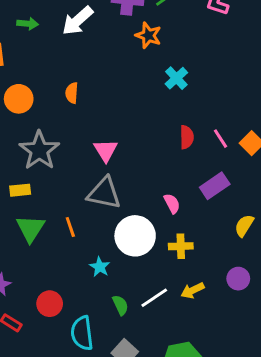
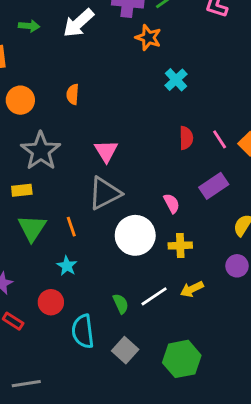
gray triangle: (104, 193) -> (105, 193), turned -39
cyan star: (100, 267) -> (67, 266), moved
purple circle: (238, 279) -> (237, 266), moved

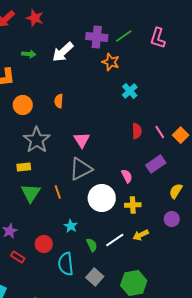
cyan star: (67, 266) -> (71, 226), moved

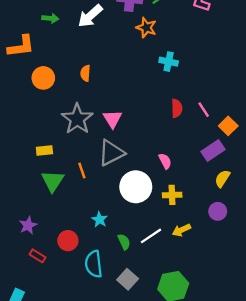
cyan cross: (130, 91) -> (169, 62), turned -35
orange square: (181, 135) -> (228, 126), moved
gray star: (37, 140) -> (77, 119), moved
purple rectangle: (156, 164) -> (213, 150), moved
orange line: (58, 192) -> (82, 170), moved

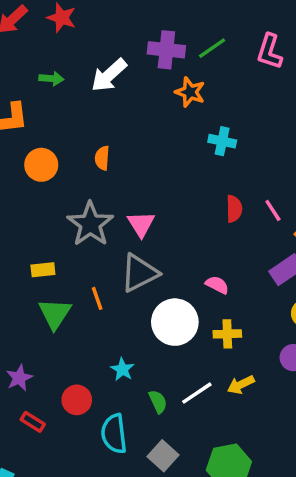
pink semicircle: (165, 161) -> (217, 285), turned -35

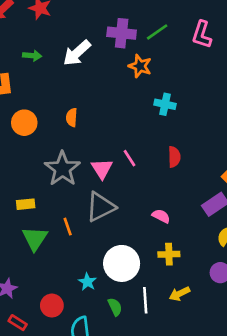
pink line: (273, 210) -> (129, 158), moved
white circle: (175, 322) -> (122, 263), moved
white line: (197, 393) -> (145, 300), turned -60

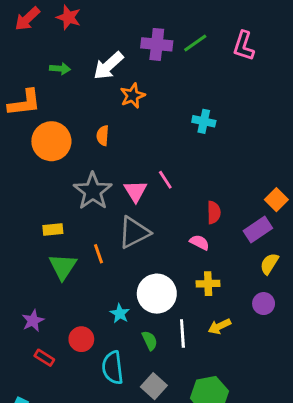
orange star: (140, 66) -> (133, 96), moved, turned 30
orange circle: (24, 123) -> (51, 141), size x1.4
red semicircle: (174, 157) -> (214, 212), moved

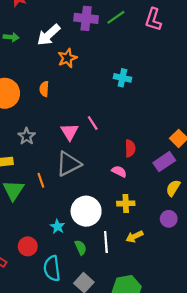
gray star: (93, 191) -> (27, 136), moved, size x0.6

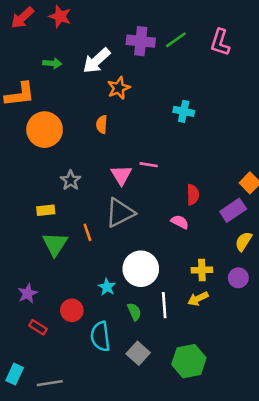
orange semicircle: (44, 89) -> (102, 124), moved
pink line: (93, 123) -> (149, 165), turned -48
yellow cross: (126, 203) -> (202, 270), moved

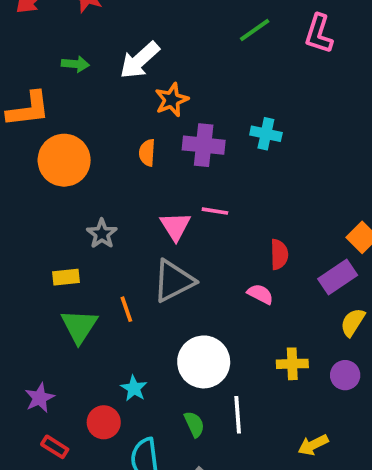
purple cross: (141, 41) -> (204, 145), moved
cyan star: (107, 287) -> (134, 388), moved
yellow arrow: (198, 299) -> (313, 445), moved

